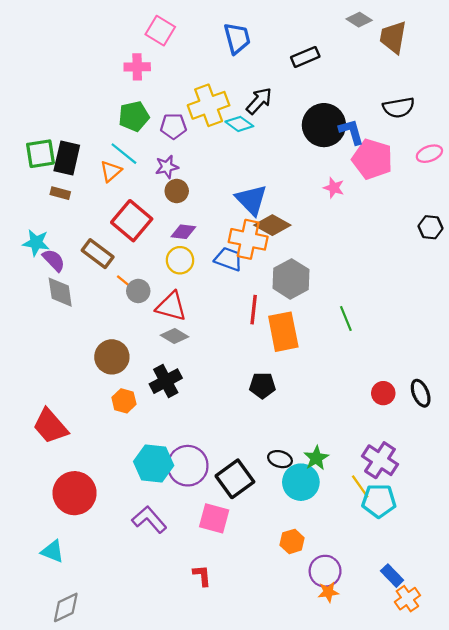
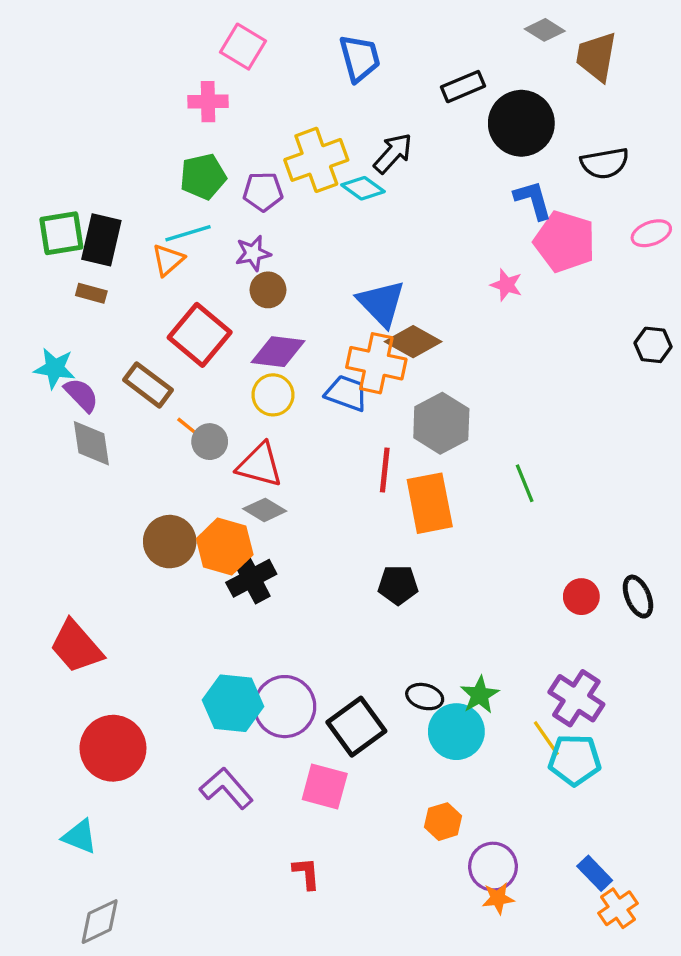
black circle: (324, 125) -> (521, 123), moved
cyan line: (124, 154) -> (188, 233), turned -56
purple diamond: (183, 232) -> (278, 352), size x1.4
orange hexagon: (124, 401) -> (225, 547), moved, size x1.5

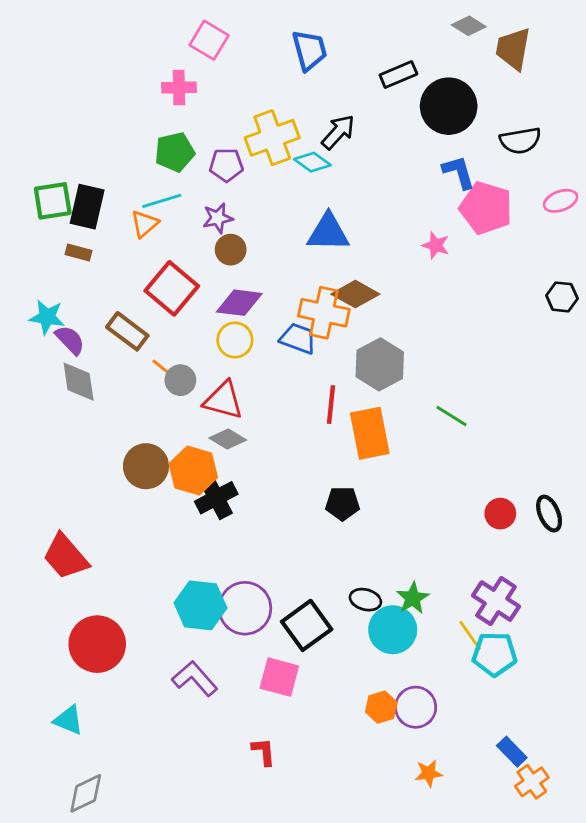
blue triangle: (381, 303) -> (328, 232), moved, turned -45
green line: (525, 483) -> (452, 416), turned -36
purple circle: (493, 867) -> (416, 707), moved

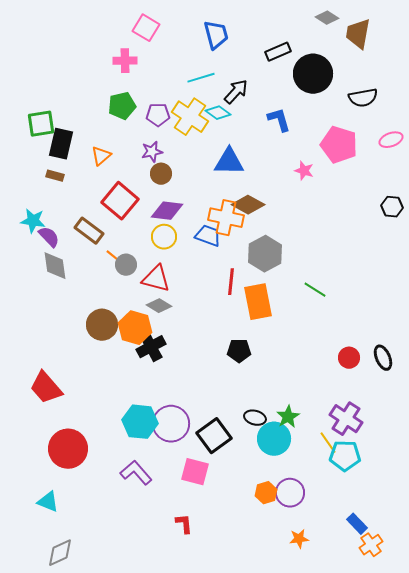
yellow cross: (272, 138) -> (190, 117), moved, turned -36
blue L-shape: (459, 172) -> (279, 120), moved
green square: (53, 201) -> (41, 124), moved
cyan line: (162, 201) -> (201, 78), moved

